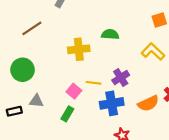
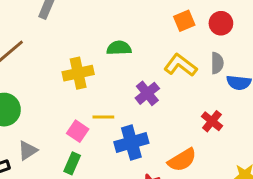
purple cross: (121, 78) -> (147, 93), moved
gray triangle: (36, 101) -> (28, 150), turned -32
orange semicircle: (148, 103) -> (182, 160), moved

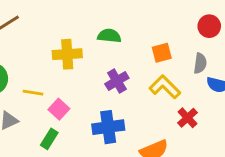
orange square: (184, 21) -> (162, 53), moved
yellow L-shape: (180, 65) -> (165, 87), moved
purple cross: (147, 93) -> (117, 81), moved
yellow line: (103, 117) -> (33, 93), moved

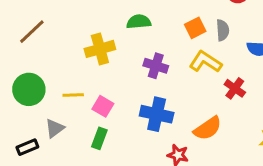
gray semicircle: (200, 63) -> (223, 30), moved
purple cross: (117, 81) -> (156, 66), turned -30
blue cross: (108, 127) -> (157, 114), turned 32

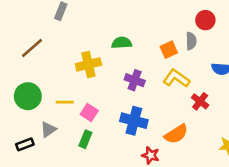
gray semicircle: (223, 30) -> (191, 41), moved

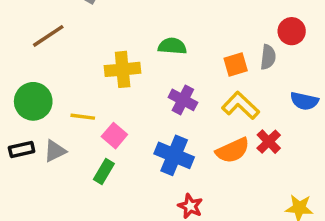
orange semicircle: (176, 134) -> (233, 150), moved
black rectangle: (25, 144) -> (22, 149), moved

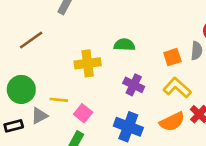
gray triangle: (55, 151) -> (39, 116), moved

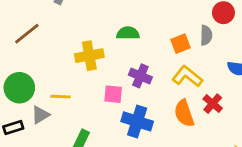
pink square: (83, 113) -> (113, 94), moved, turned -30
orange semicircle: (172, 122) -> (184, 113), turned 100

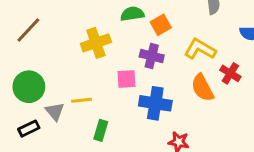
orange square: (180, 44) -> (161, 25), moved
yellow line: (61, 97) -> (82, 100), moved
gray triangle: (40, 115) -> (55, 111), turned -30

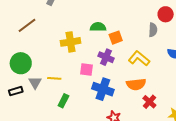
red cross: (230, 73) -> (149, 102), moved
orange semicircle: (202, 88) -> (136, 84), turned -78

